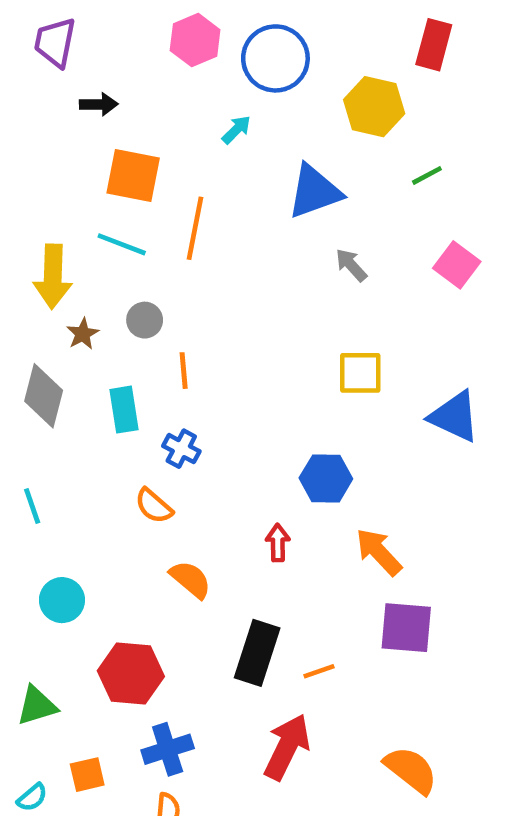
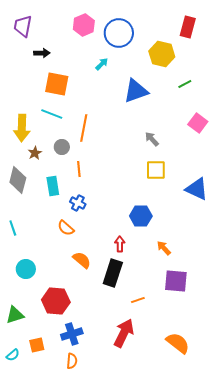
orange line: (195, 228) -> (84, 128), moved
gray arrow: (351, 265) -> (152, 139), moved
orange arrow: (379, 552) -> (164, 248), size x0.7
black rectangle: (257, 653) -> (113, 273), moved

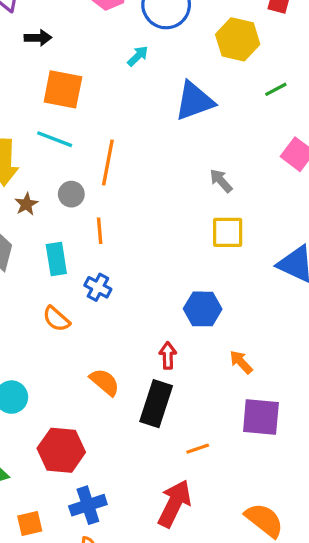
orange semicircle: (66, 228) -> (56, 319), moved

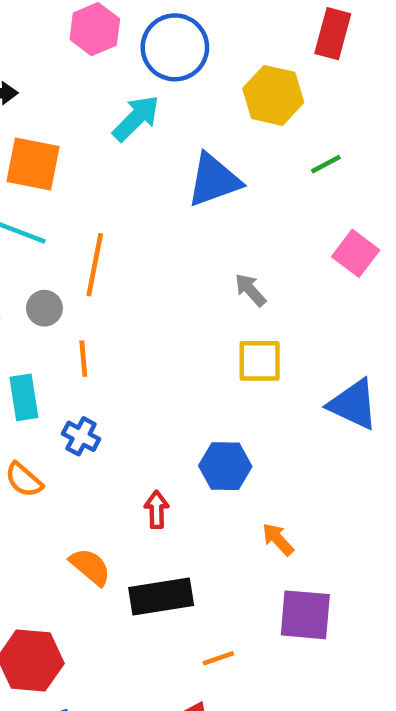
cyan arrow: (138, 56) -> (136, 118), size x1.6
red arrow: (168, 355) -> (157, 510), moved
black rectangle: (156, 404) -> (161, 597), turned 63

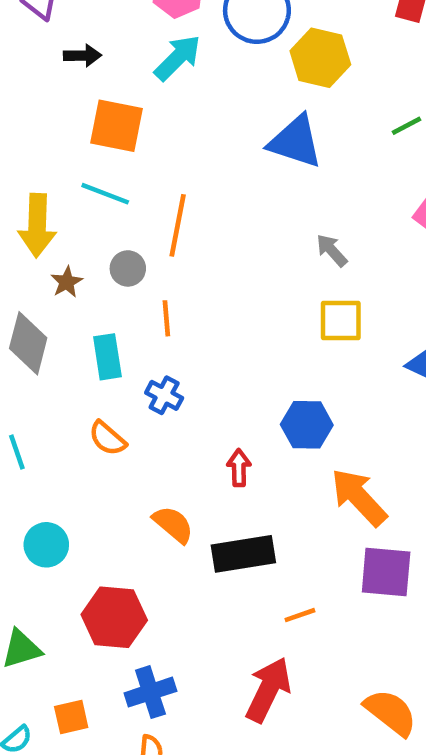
yellow hexagon: (273, 95) -> (320, 58), moved
cyan arrow: (136, 118) -> (178, 58), moved
blue triangle: (214, 180) -> (295, 142), turned 38
orange arrow: (278, 539) -> (359, 497), size x1.8

